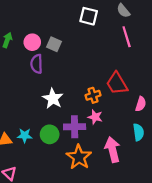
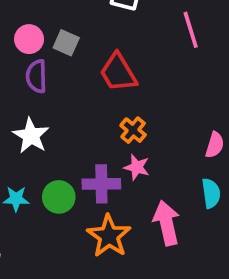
red trapezoid: (117, 83) -> (118, 73), moved
orange cross: (93, 95) -> (133, 130), turned -32
white star: (53, 99) -> (31, 136), moved

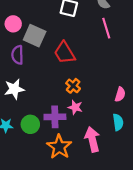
pink circle: (29, 39) -> (13, 24), moved
gray square: (66, 43) -> (35, 36), size x1.5
white star: (31, 136) -> (14, 89), turned 30

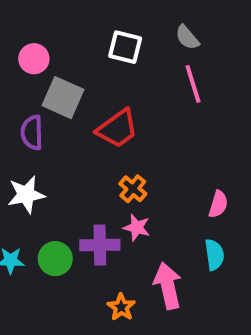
pink circle: (13, 24) -> (34, 59), moved
red trapezoid: (65, 53) -> (117, 129), turned -95
orange star: (59, 147) -> (121, 307), moved, size x0.6

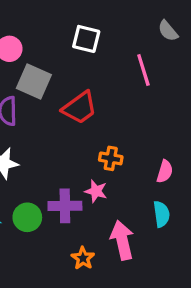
gray semicircle: (187, 37) -> (168, 31), moved
orange cross: (133, 189) -> (111, 158), moved, turned -30

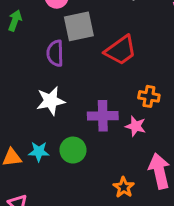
gray square: (34, 82) -> (79, 26), turned -36
purple cross: (65, 206) -> (103, 116), moved

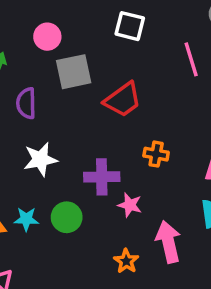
purple semicircle: (55, 53) -> (26, 103), moved
pink star: (136, 126) -> (130, 205), moved

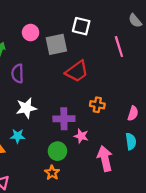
gray square: (74, 72) -> (56, 44), moved
green circle: (67, 217) -> (57, 151), moved
cyan star: (26, 219) -> (18, 136), moved
orange star: (126, 261) -> (52, 173), moved

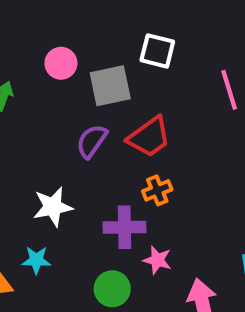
purple semicircle: (18, 73) -> (92, 141), moved, turned 36
orange cross: (97, 105) -> (157, 190), moved, turned -32

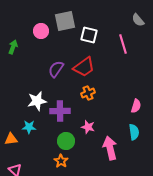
white square: (157, 51) -> (89, 35), moved
gray square: (110, 86) -> (65, 21), moved
purple cross: (124, 227) -> (60, 111), moved

